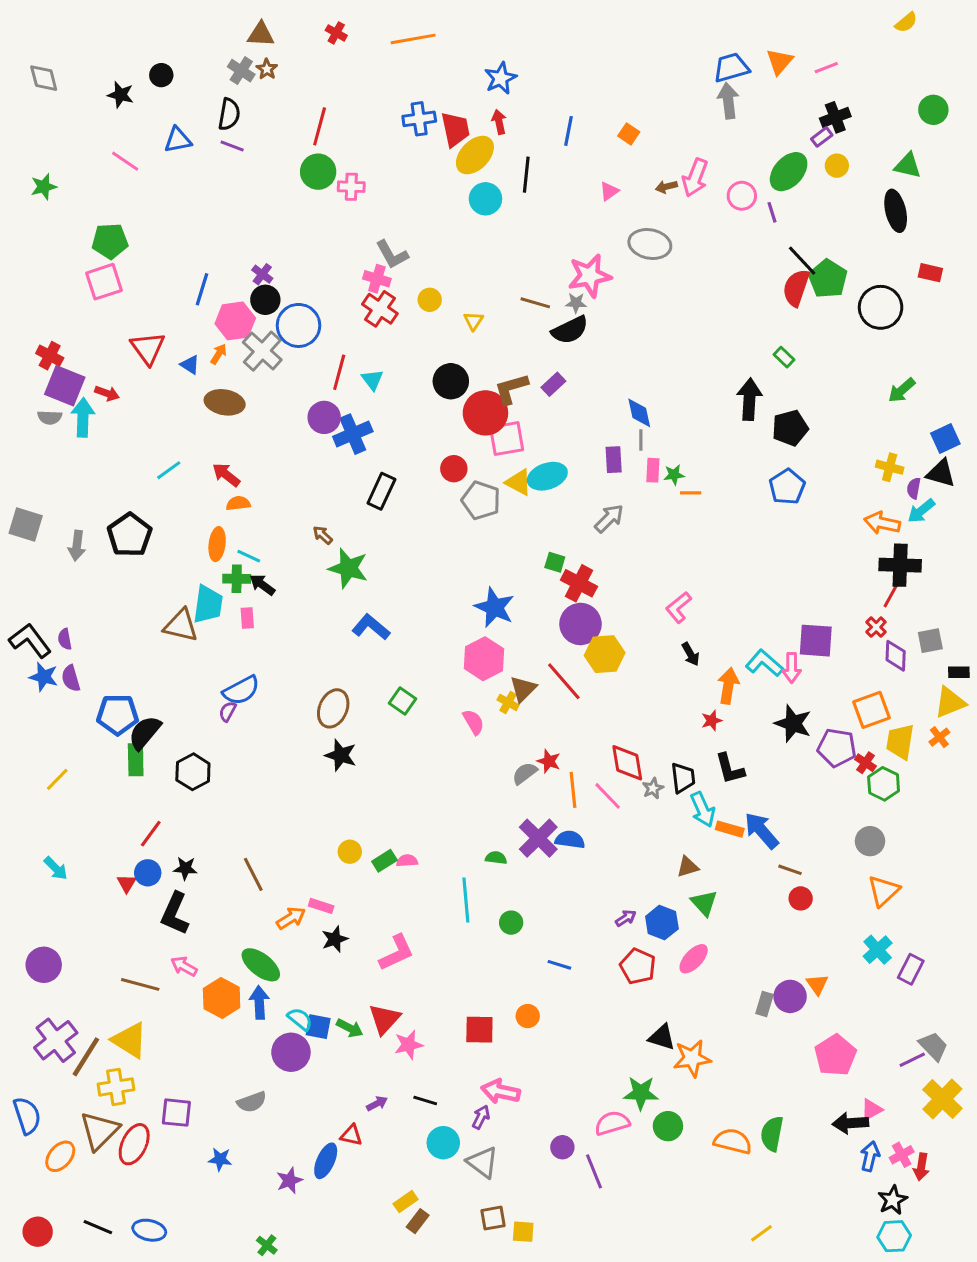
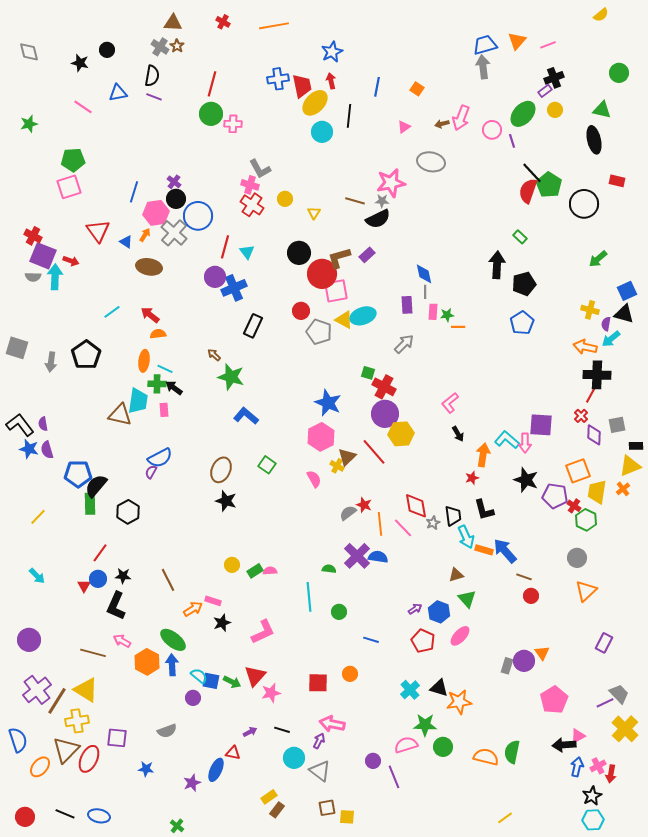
cyan cross: (878, 950) -> (410, 690), moved
purple circle: (291, 1052) -> (193, 698), size x0.6

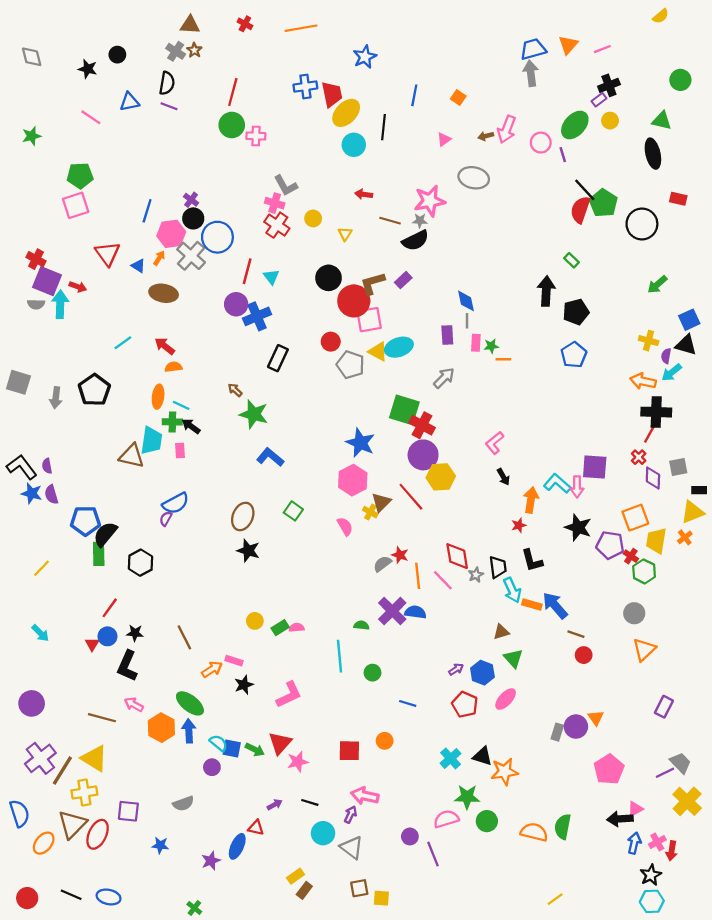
red arrow: (331, 81) -> (364, 194), moved, turned -70
green square: (368, 373) -> (404, 410), size x2.0

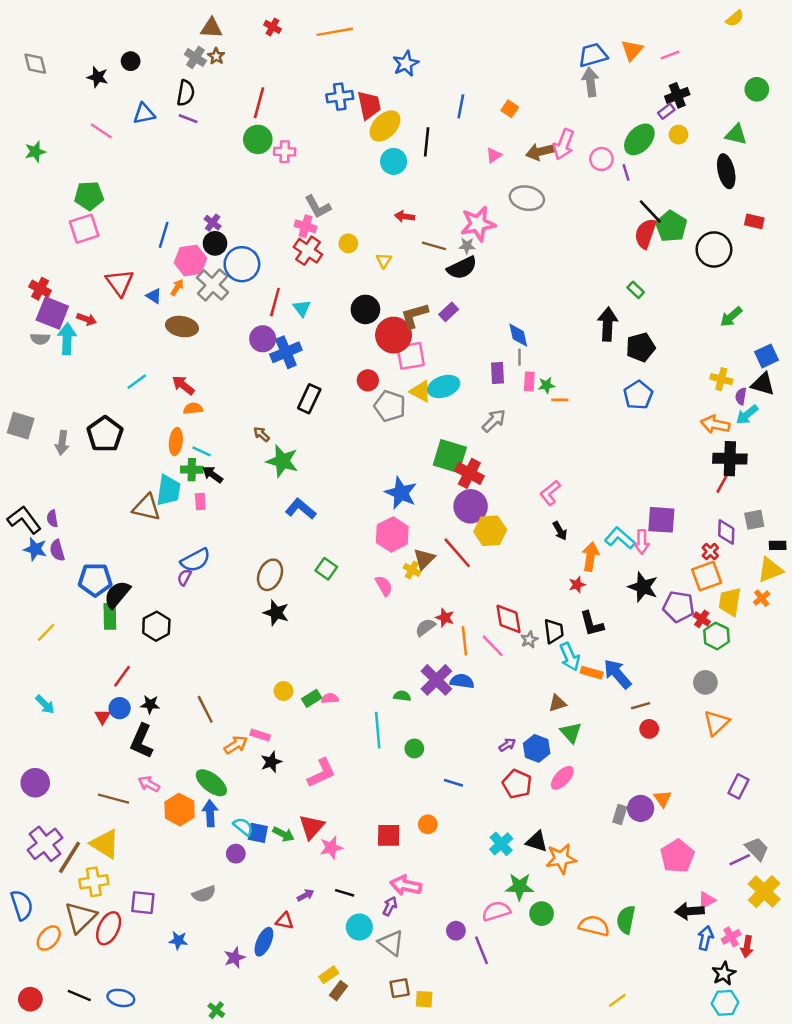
brown arrow: (486, 136) -> (540, 152), size x1.6
red cross: (639, 457) -> (710, 552), moved
brown line: (576, 634) -> (641, 706), turned -35

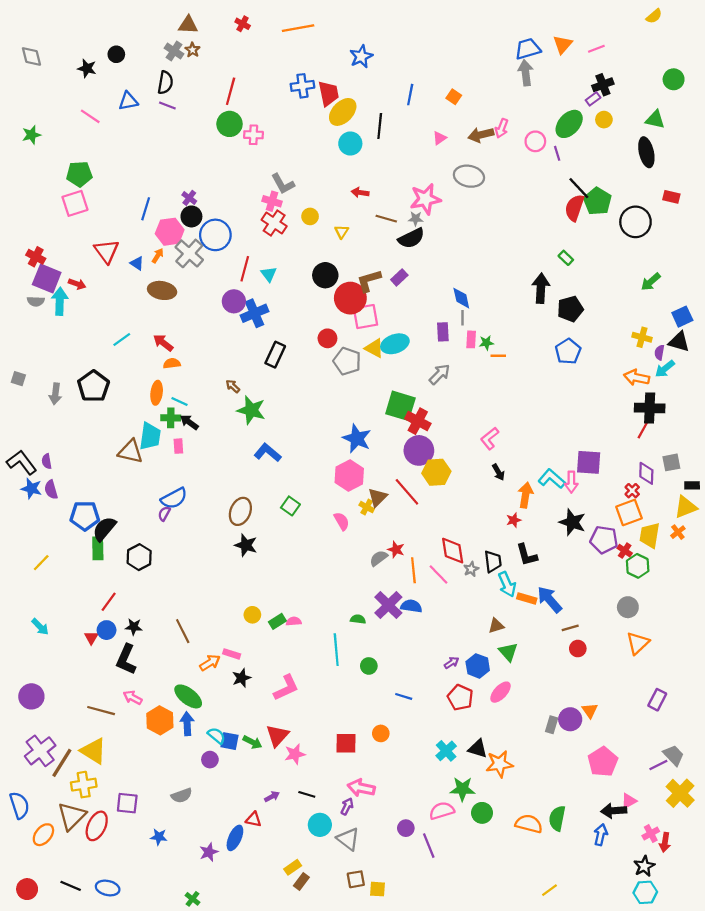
pink arrow: (564, 144) -> (502, 128), size x0.7
gray square: (21, 426) -> (18, 379), size x0.6
blue arrow: (705, 938) -> (601, 835), moved

